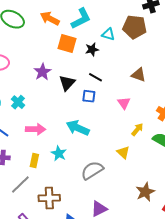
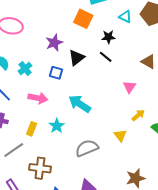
black star: (92, 49) -> (108, 37), moved
blue square: (89, 96) -> (56, 73), moved

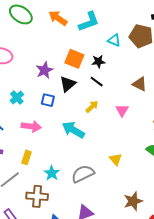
orange square: (83, 19) -> (74, 59), moved
yellow arrow: (138, 115) -> (92, 107), moved
cyan star: (57, 126) -> (52, 173), moved

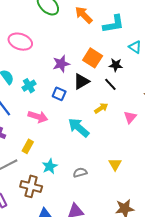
gray semicircle: (83, 174) -> (80, 173), size x0.6

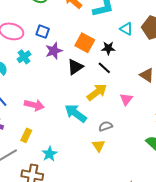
cyan cross: (29, 86) -> (24, 57), moved
blue square: (59, 94) -> (43, 32), moved
yellow arrow: (101, 108) -> (97, 92), size x1.5
yellow triangle: (115, 164) -> (99, 146), moved
gray semicircle: (80, 173) -> (106, 126), moved

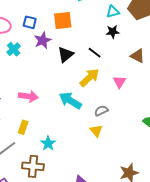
cyan triangle: (126, 29) -> (113, 12), turned -40
orange square: (85, 43) -> (63, 20), moved, turned -30
black star: (108, 48) -> (113, 32), moved

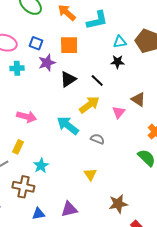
cyan cross: (14, 49) -> (17, 68), turned 32
brown triangle: (138, 56) -> (138, 99), moved
gray semicircle: (101, 111) -> (97, 139), turned 40
yellow triangle: (96, 131) -> (90, 174), moved

